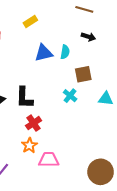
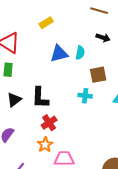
cyan cross: (70, 96) -> (85, 96), turned -32

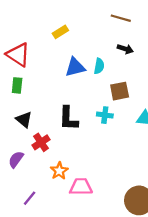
black L-shape: (40, 98) -> (68, 118), moved
black triangle: (14, 100) -> (24, 120), turned -42
red cross: (49, 123) -> (41, 142), moved

